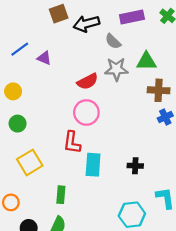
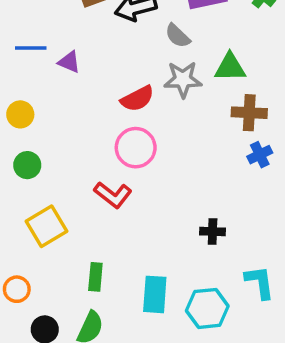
blue line: (20, 49) -> (31, 48), turned 36
red L-shape: (72, 142) -> (113, 195), turned -60
cyan rectangle: (93, 165) -> (155, 294), moved

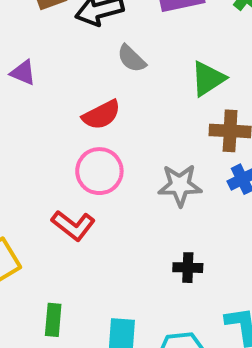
gray semicircle: (178, 36) -> (132, 59), moved
green triangle: (230, 67) -> (208, 79), turned -32
gray star: (183, 79) -> (180, 185), moved

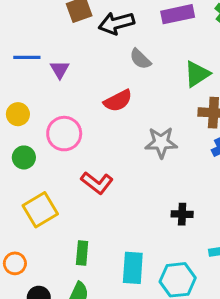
purple triangle: (23, 73) -> (60, 69), turned 36
pink circle: (99, 171) -> (64, 134), moved
gray star: (180, 185) -> (161, 143), moved

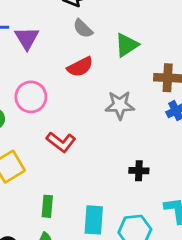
gray semicircle: (140, 59) -> (83, 29), moved
purple triangle: (60, 69) -> (27, 38), size x1.4
green triangle: (197, 74) -> (127, 45), moved

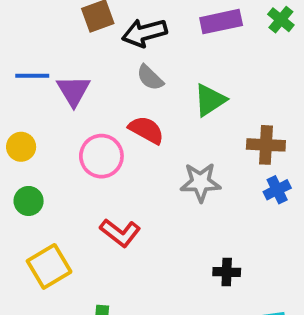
red semicircle: (80, 67) -> (146, 130), turned -124
pink circle: (31, 97) -> (101, 156), moved

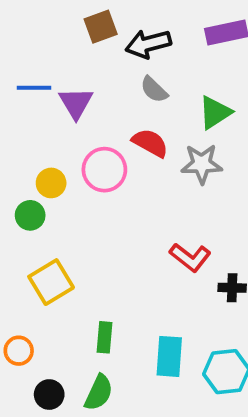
yellow circle: (21, 147) -> (51, 183), moved
gray star: (201, 182) -> (202, 164), moved
red L-shape: (120, 233) -> (190, 257), moved

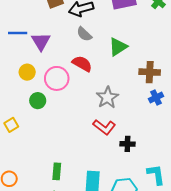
gray star: (202, 164) -> (107, 97), moved, turned -30
yellow circle: (51, 183) -> (27, 72), moved
green circle: (30, 215) -> (38, 101), moved
yellow square: (51, 282) -> (11, 125), moved, size x0.6

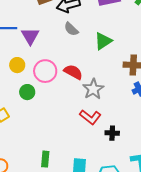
red semicircle: (82, 64) -> (73, 72), moved

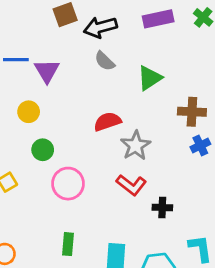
pink circle: (45, 71) -> (68, 184), moved
red semicircle: (73, 72) -> (107, 122), turned -48

